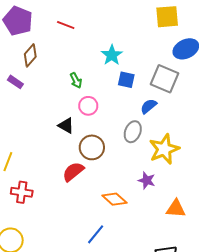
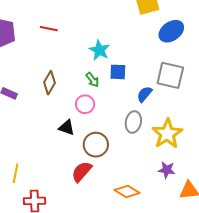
brown diamond: (30, 55) -> (49, 83), moved
gray square: (165, 79) -> (170, 75), moved
green arrow: (76, 80) -> (92, 80), moved
purple star: (147, 180) -> (167, 170), moved

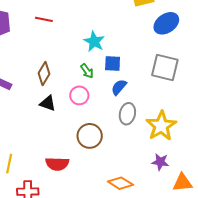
blue semicircle: (144, 94) -> (119, 87), moved
black triangle: (67, 128) -> (48, 103), moved
red semicircle: (82, 172) -> (57, 164), moved, turned -130

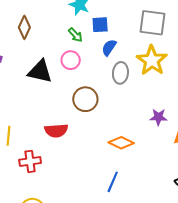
brown diamond: (44, 73) -> (24, 27), moved
black triangle: (48, 103) -> (40, 71), size x1.5
yellow star: (161, 126) -> (152, 60), moved

